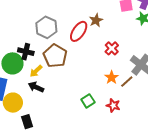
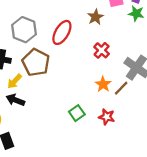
brown star: (96, 20) -> (95, 17), moved

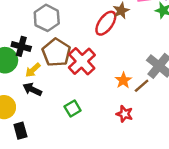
red ellipse: (62, 32) -> (106, 23), moved
red cross: (102, 50) -> (82, 61), moved, size x1.6
green square: (77, 113) -> (73, 108), moved

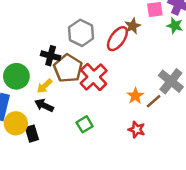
gray hexagon: (47, 18) -> (81, 33), moved
black cross: (21, 46) -> (51, 56), moved
black rectangle: (20, 131) -> (32, 134), moved

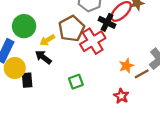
black cross: (51, 56) -> (107, 22), moved

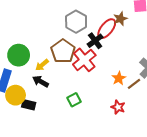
black cross: (107, 22) -> (95, 41), turned 35
black rectangle: (27, 80) -> (29, 105), turned -64

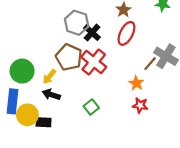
red ellipse: (107, 29) -> (126, 33), moved
black cross: (95, 41) -> (92, 33), moved
orange star: (119, 78) -> (136, 83), moved
brown line: (134, 84) -> (150, 64), moved

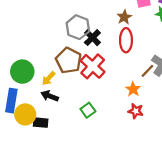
red ellipse: (126, 33) -> (126, 40), turned -30

